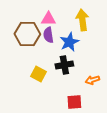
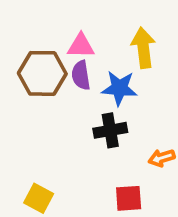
blue star: (69, 42) -> (119, 88), turned 30
yellow square: (38, 74) -> (39, 198), moved

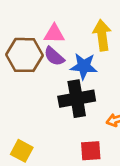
purple semicircle: (81, 75) -> (54, 56), turned -40
black cross: (110, 130) -> (77, 99), size x1.4

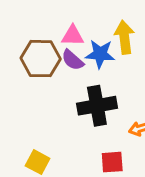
blue star: (84, 66) -> (100, 54), moved

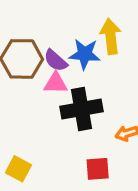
pink triangle: (73, 36) -> (56, 83), moved

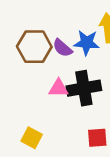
pink triangle: (56, 83) -> (58, 88), moved

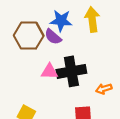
blue star: (87, 43) -> (61, 21), moved

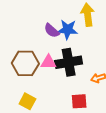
blue star: (61, 21) -> (68, 30), moved
brown hexagon: (29, 36) -> (25, 63), moved

